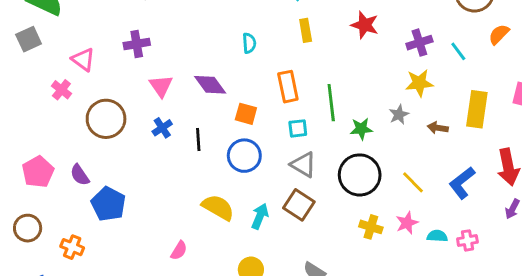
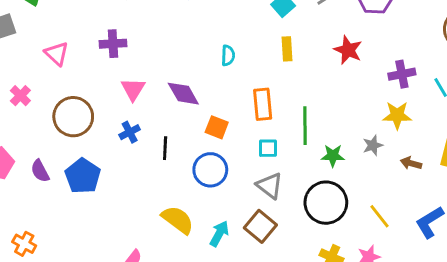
pink cross: (61, 90) -> (20, 96), moved
blue pentagon: (108, 204) -> (83, 176), moved

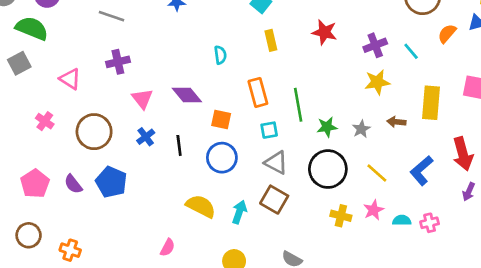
gray star: (373, 145) -> (361, 129), moved

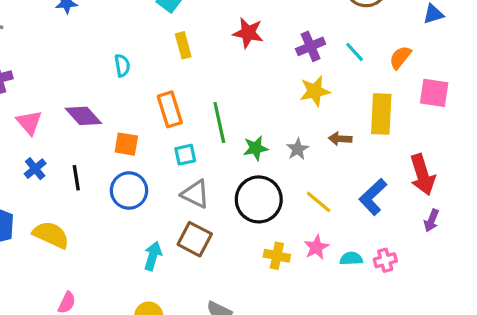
orange semicircle: (447, 33) -> (400, 57), moved
yellow semicircle: (201, 206) -> (51, 235), moved

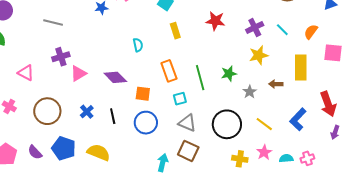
pink triangle: (29, 122) -> (78, 73), moved, turned 42
green star: (256, 148) -> (229, 74), moved

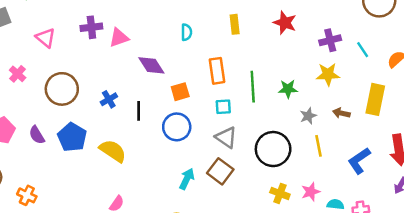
pink triangle: (78, 73) -> (119, 38), moved
orange square: (143, 94) -> (180, 92), turned -35
yellow line: (264, 124) -> (318, 146), moved, turned 30

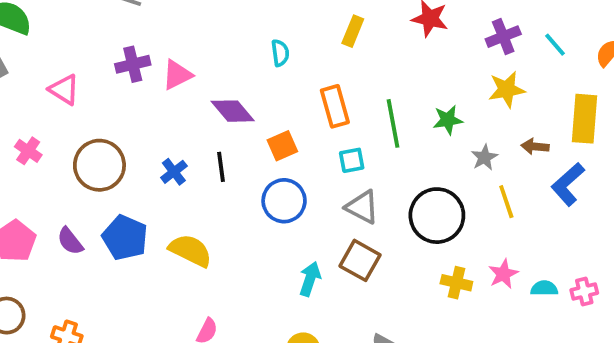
yellow rectangle: (235, 24) -> (353, 31), turned 36
black line: (139, 111) -> (221, 167), moved
blue L-shape: (359, 161) -> (568, 184), moved

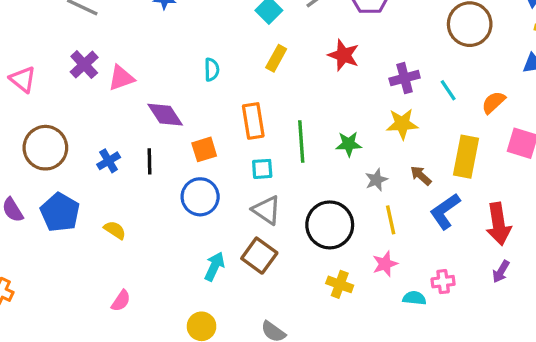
purple cross: (133, 64) -> (84, 65), turned -36
brown arrow: (535, 147) -> (421, 176), turned 30
yellow semicircle: (190, 250) -> (115, 230), size x0.6
pink star: (503, 274) -> (385, 264), moved
pink cross: (584, 291) -> (443, 282), moved

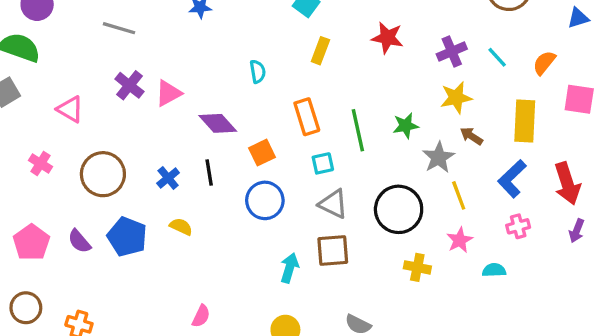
brown arrow: (421, 176) -> (471, 136), moved
gray star: (376, 180) -> (439, 157), size x1.4
yellow semicircle: (115, 230) -> (181, 227), moved
brown square: (259, 256) -> (333, 250), turned -32
pink cross: (443, 282) -> (518, 226), moved

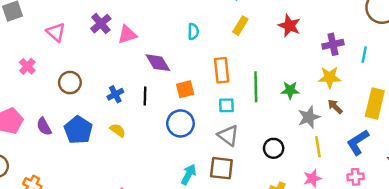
cyan line: (497, 57) -> (364, 55), turned 42
brown circle: (103, 174) -> (70, 83), size x0.7
black circle: (399, 209) -> (274, 148), size x0.6

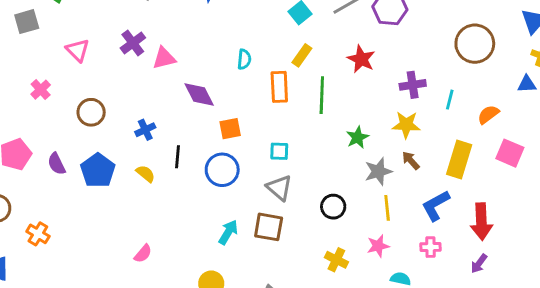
orange rectangle: (222, 70) -> (279, 87), moved
green line: (256, 87) -> (322, 95), moved
green star: (290, 90) -> (357, 137), turned -30
black line: (145, 96) -> (177, 157), moved

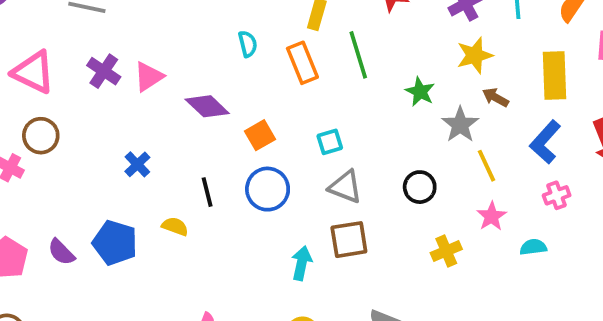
pink triangle: (78, 50) -> (33, 72), moved, size x1.4
brown circle: (91, 112) -> (41, 136), moved
blue cross: (145, 130) -> (137, 164), moved
yellow cross: (336, 260) -> (446, 251), turned -30

